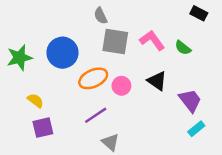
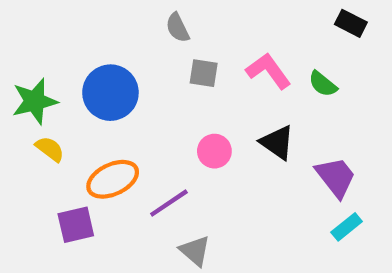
gray square: (115, 42) -> (204, 73), size x0.6
orange ellipse: (93, 78) -> (113, 179), moved
yellow semicircle: (35, 101) -> (50, 149), moved

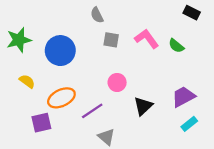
green star: (35, 101) -> (19, 40), moved
black triangle: (277, 142) -> (143, 106), moved, turned 42
purple trapezoid: (336, 177) -> (183, 97), turned -80

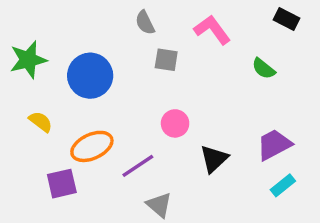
pink L-shape: (147, 39) -> (212, 30), moved

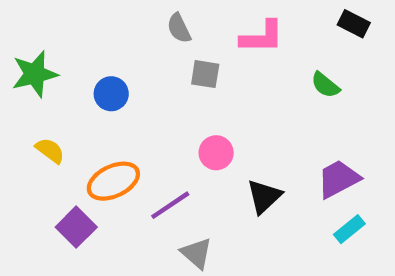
pink L-shape: (212, 30) -> (262, 37), turned 126
blue circle: (90, 76) -> (111, 94), size x0.6
purple square: (62, 184) -> (76, 227), turned -32

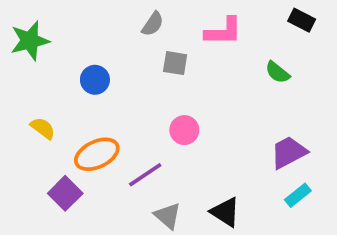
gray semicircle: (179, 28) -> (153, 24), turned -120
green star: (35, 74) -> (30, 41), moved
black triangle: (264, 196) -> (225, 212), moved, turned -44

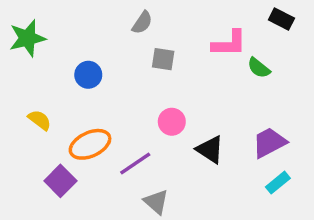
pink L-shape: (223, 31) -> (229, 43), moved
black triangle: (225, 212) -> (210, 150), moved

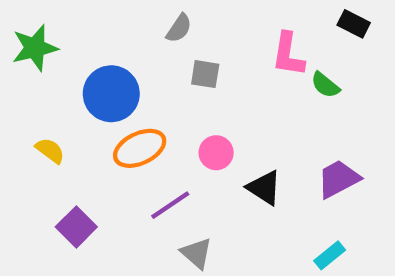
pink L-shape: (229, 43) -> (288, 54), turned 99
blue circle: (88, 75) -> (111, 94), size x1.6
orange ellipse: (90, 144) -> (140, 148), moved
cyan rectangle: (278, 183) -> (330, 255), moved

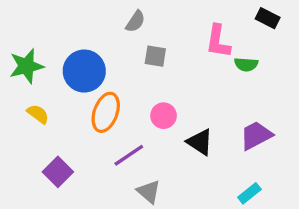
green star: (35, 48) -> (26, 66), moved
green semicircle: (325, 85) -> (246, 64), turned -35
orange ellipse: (140, 148) -> (106, 112), turned -45

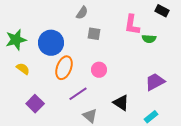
black triangle: (200, 142) -> (121, 103), moved

